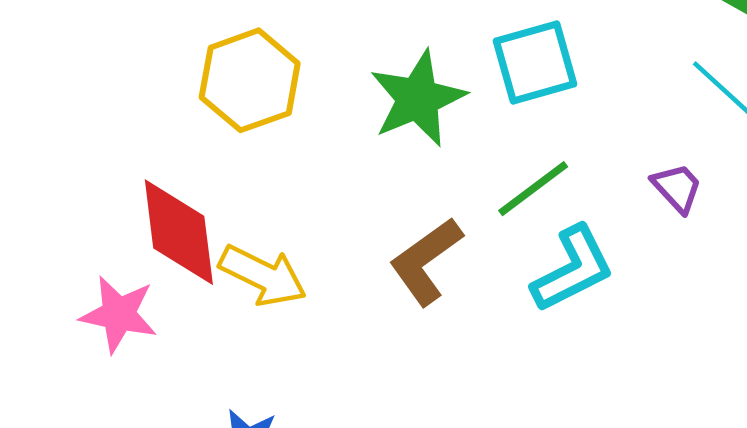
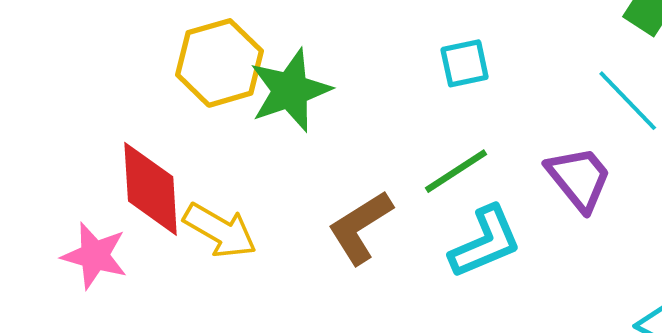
cyan square: (535, 62) -> (465, 63), size x0.7
green star: (418, 99) -> (290, 90), moved
purple trapezoid: (677, 188) -> (579, 178), size x1.5

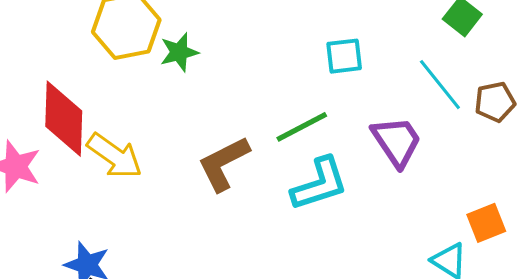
cyan square: (465, 63) -> (344, 56), moved
green star: (290, 90) -> (179, 52), size x0.6

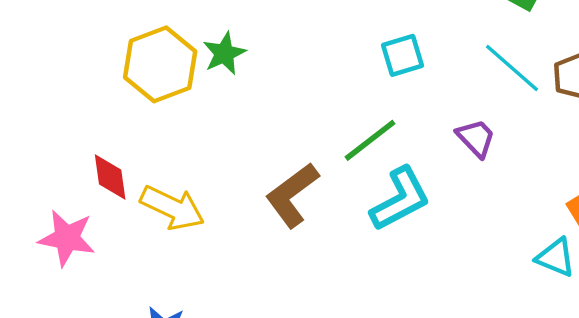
green star: (179, 52) -> (224, 53), moved
red diamond: (64, 119) -> (110, 177), size x0.6
purple trapezoid: (397, 141) -> (476, 138), size x0.7

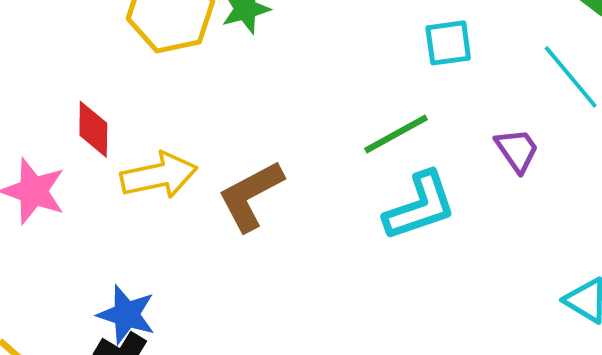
brown L-shape: (292, 195) -> (251, 196), moved
yellow arrow: (172, 208) -> (159, 175), turned -46

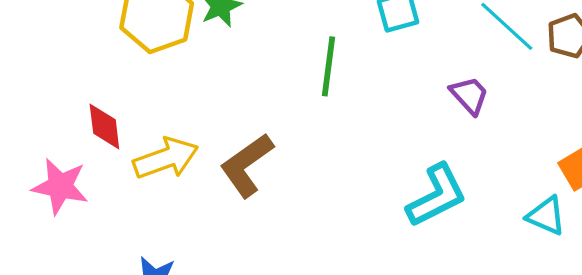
green line: (396, 134) -> (329, 66), moved, turned -46
cyan L-shape: (420, 206) -> (437, 196), moved

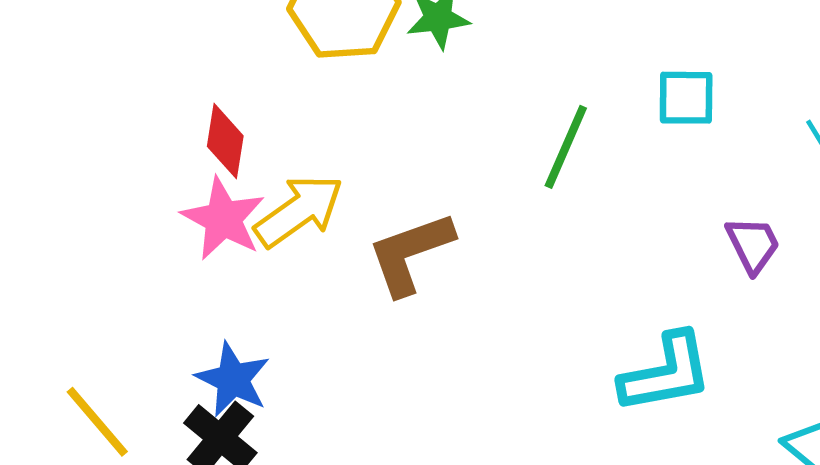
yellow arrow: (166, 158) -> (299, 211), turned -32
pink star: (60, 186) -> (223, 219), moved

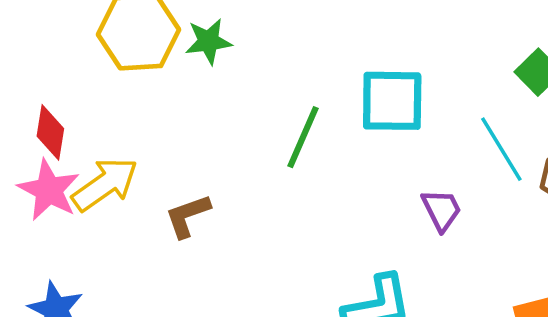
cyan square: (686, 98) -> (392, 101), size x1.5
brown L-shape: (410, 253) -> (188, 216), size x0.7

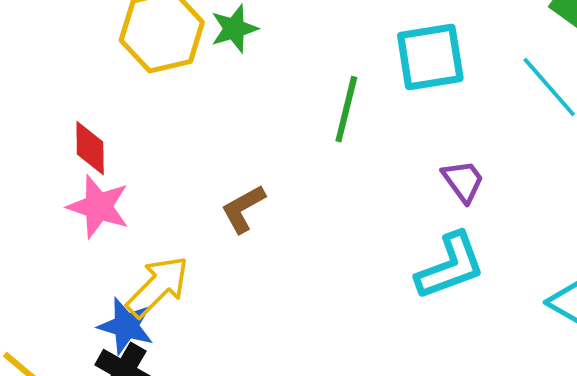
yellow arrow: (105, 184) -> (158, 287), moved
purple trapezoid: (441, 210) -> (463, 181), moved

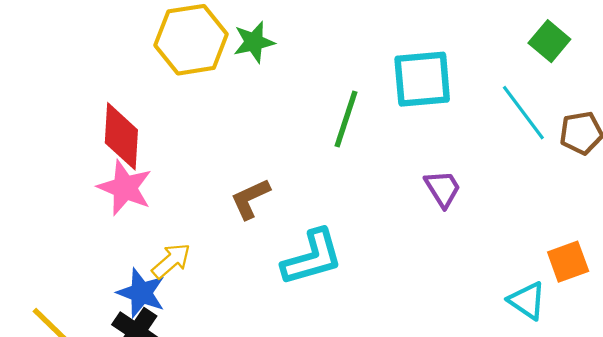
red diamond: (90, 148) -> (121, 136), size x1.4
cyan L-shape: (450, 266) -> (312, 258), moved
yellow arrow: (158, 287) -> (171, 261), size x0.7

